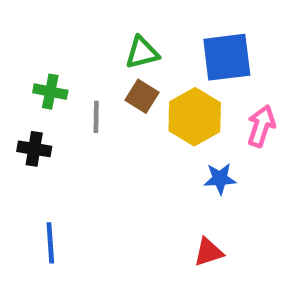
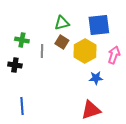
red triangle: (208, 252) -> (91, 110), size x1.5

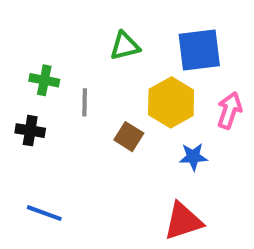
brown square: (62, 42) -> (129, 137), moved
blue line: (22, 106) -> (44, 213), turned -66

